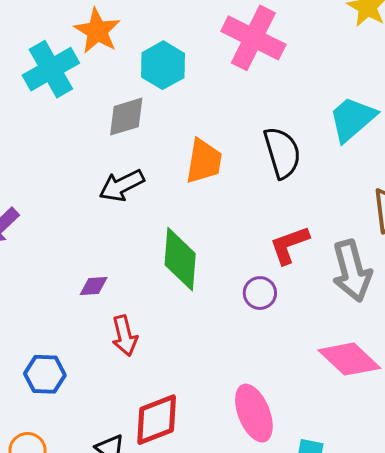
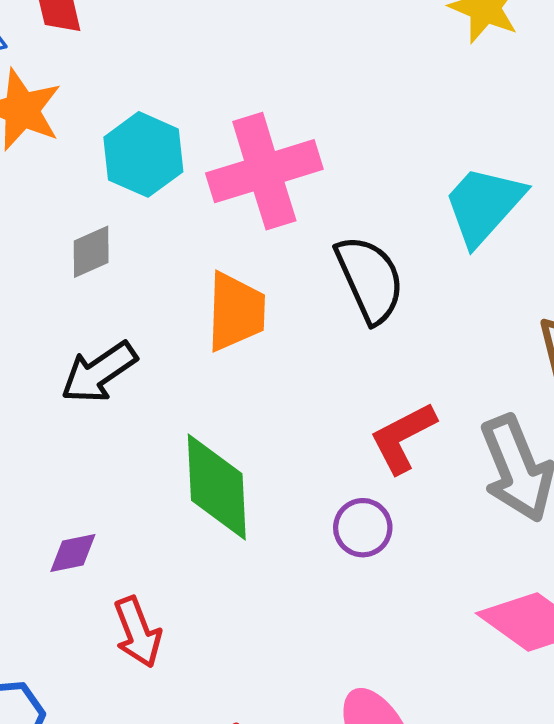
pink cross: (253, 38) -> (264, 171), moved, turned -36
gray diamond: (126, 117) -> (91, 252), size x0.7

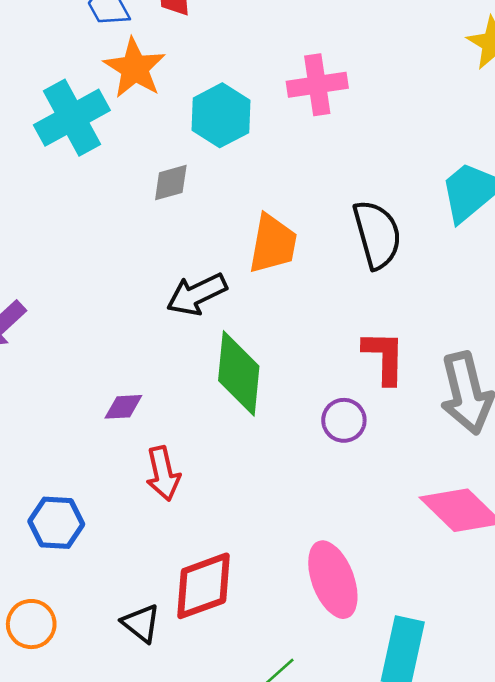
pink cross: (264, 171) -> (317, 85), moved, size x0.7
black arrow: (99, 372) -> (197, 294), moved
red L-shape: (403, 438) -> (384, 357), turned 110

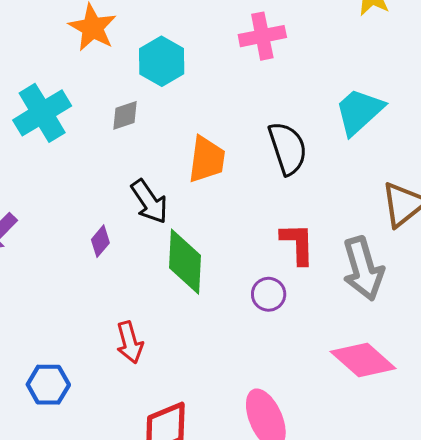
pink cross: (317, 85) -> (262, 36), moved
cyan cross: (72, 118) -> (42, 113), moved
black arrow: (197, 294) -> (149, 202), turned -96
purple diamond: (123, 407) -> (100, 241), moved, turned -44

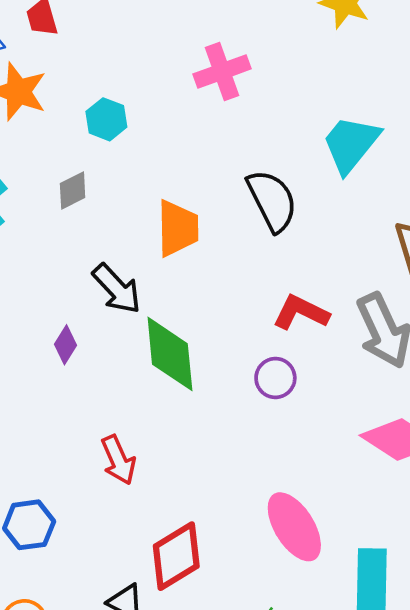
cyan hexagon: (162, 61) -> (106, 119), size x0.7
red L-shape: (298, 244) -> (301, 312), turned -54

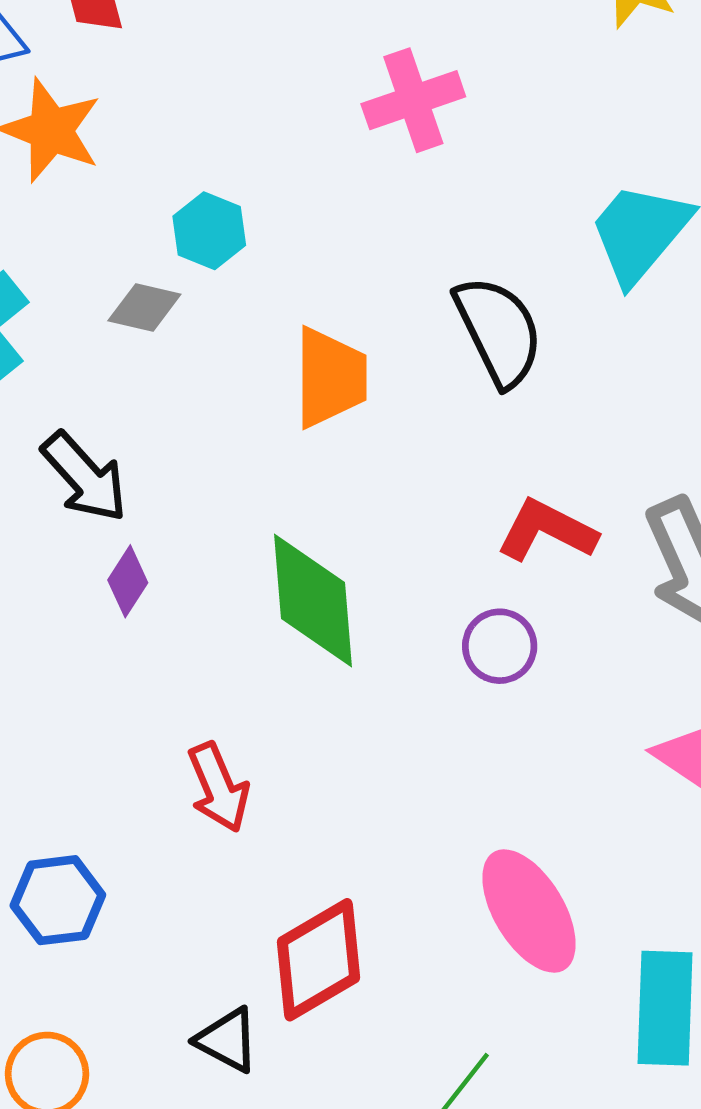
cyan hexagon: (106, 119) -> (209, 231), moved
gray diamond: (73, 190) -> (144, 307), turned 39
black arrow: (117, 289) -> (85, 477), moved

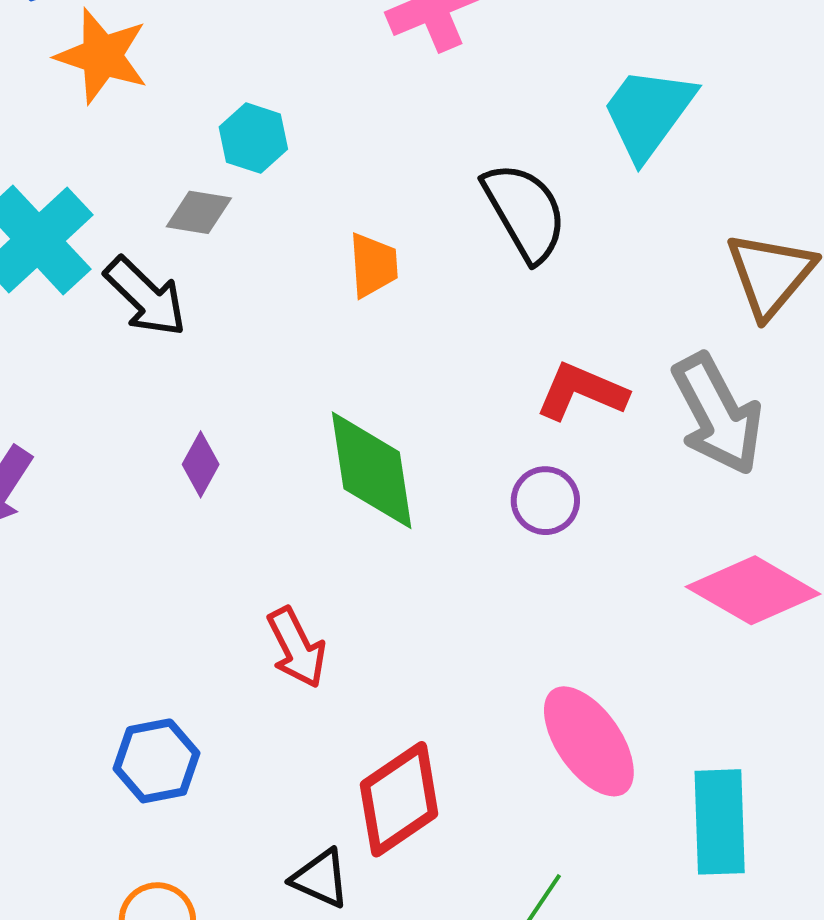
orange trapezoid: (330, 378) -> (373, 265), size x0.7
black arrow: (85, 477) -> (145, 297), moved

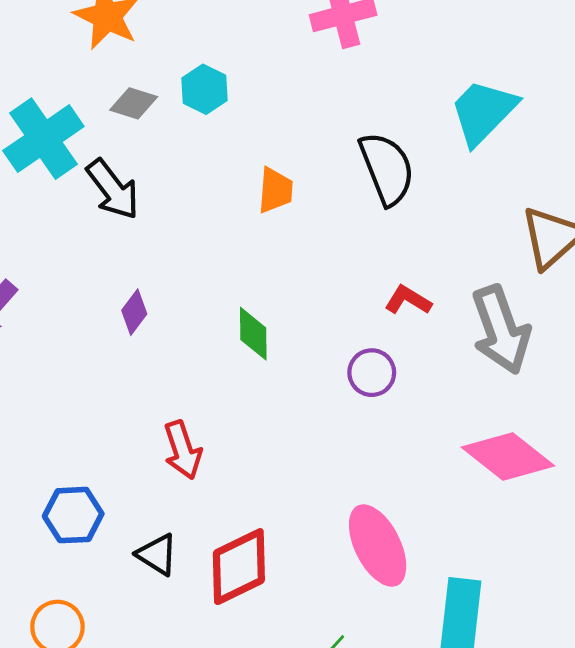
gray diamond: (199, 212) -> (134, 103), moved
red L-shape: (581, 392) -> (408, 300), size x0.7
green diamond: (372, 470) -> (253, 334), size x0.6
black triangle: (320, 878) -> (157, 555), moved

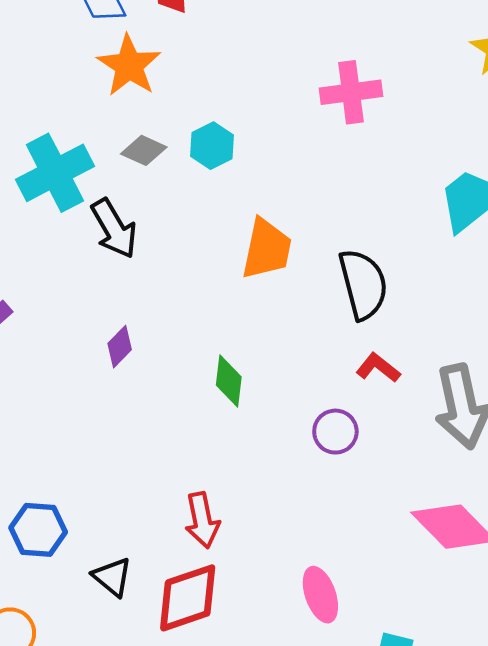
black semicircle: (387, 169) -> (363, 284), moved
orange trapezoid: (275, 190) -> (267, 249), size x1.4
red arrow: (183, 450) -> (202, 520), moved
pink ellipse: (378, 545) -> (320, 595), size x0.7

